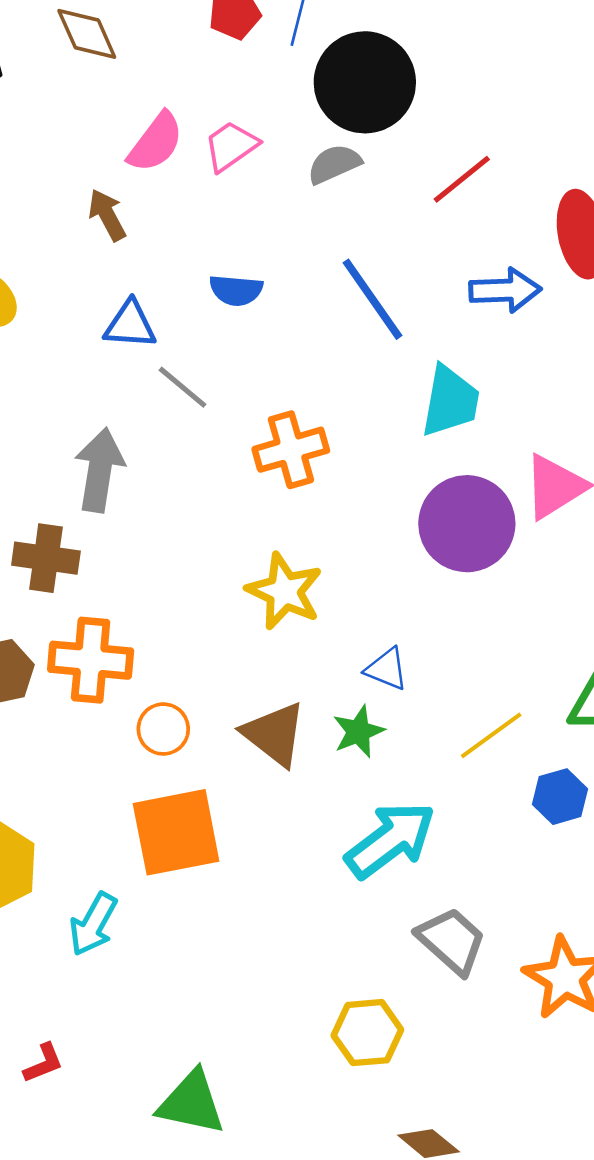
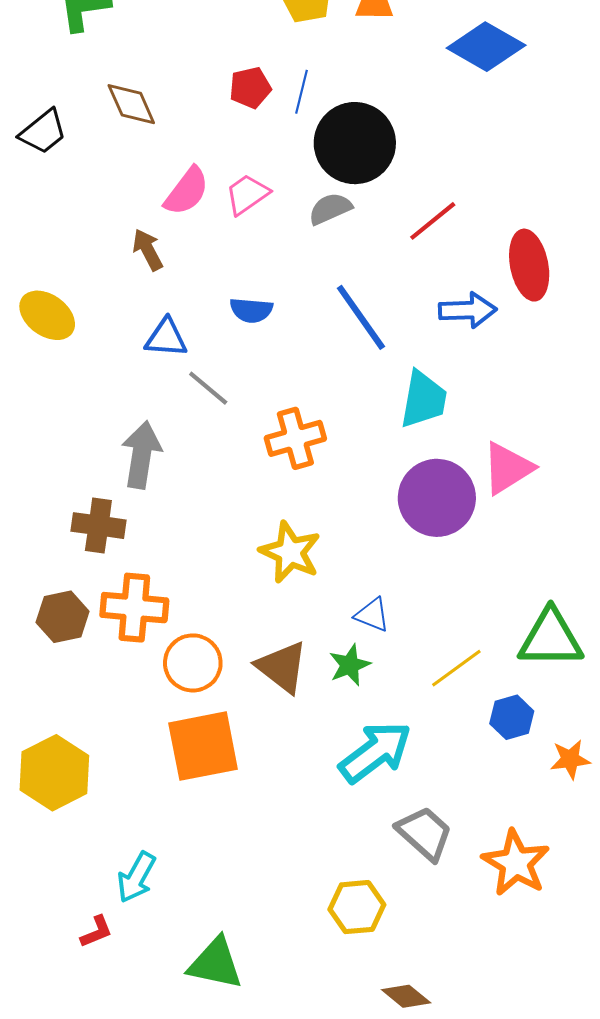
orange circle: (163, 729) -> (193, 663), size x1.4
cyan arrow: (93, 924) -> (136, 877), moved

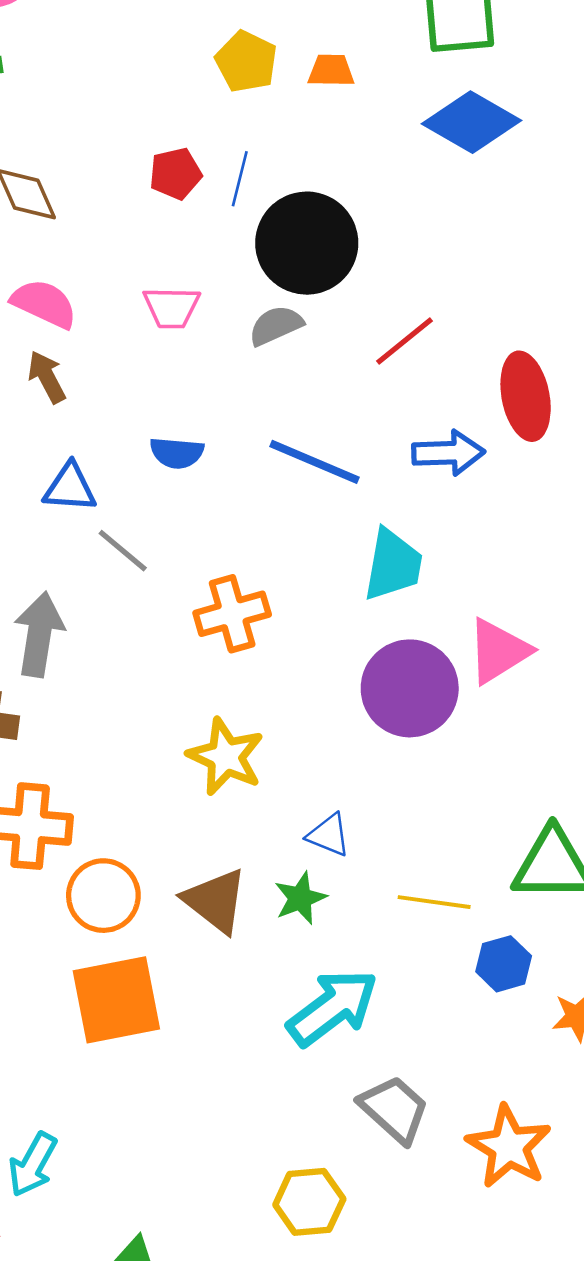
pink semicircle: (187, 191) -> (44, 304), moved, turned -102
pink trapezoid: (247, 194) -> (172, 307), turned -144
blue line: (361, 317) -> (314, 462), turned -32
yellow line: (456, 668) -> (434, 902), turned 44

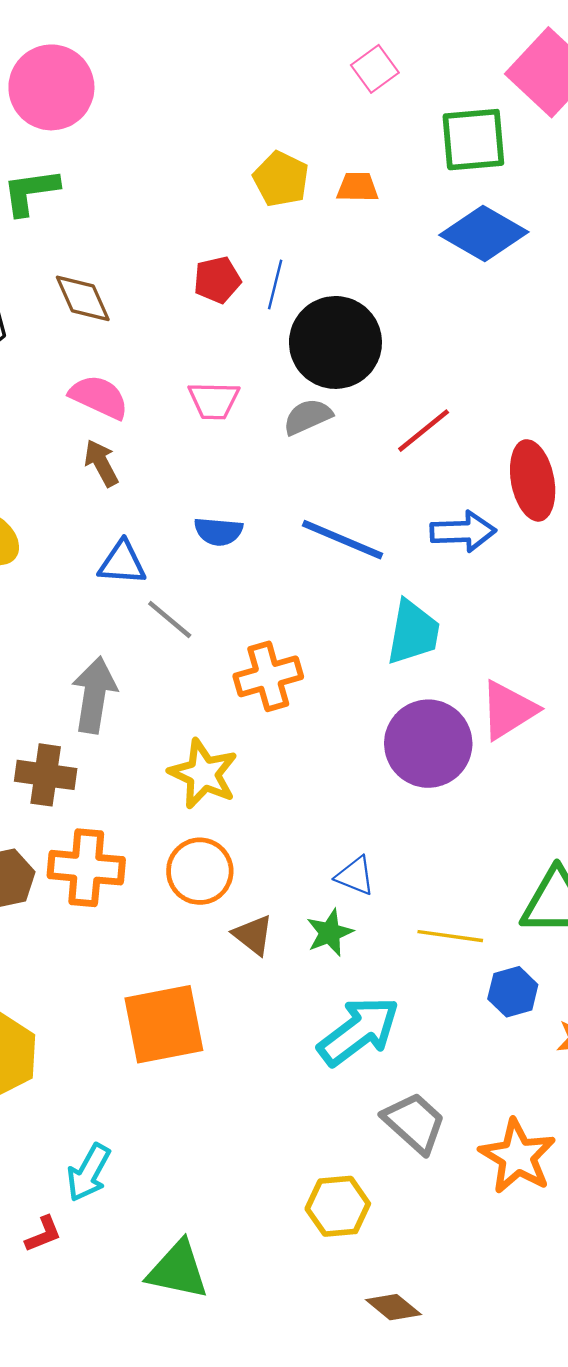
yellow star: (226, 757) -> (203, 774), moved
orange circle: (103, 896) -> (200, 871), moved
brown triangle: (215, 901) -> (253, 935), size x0.7

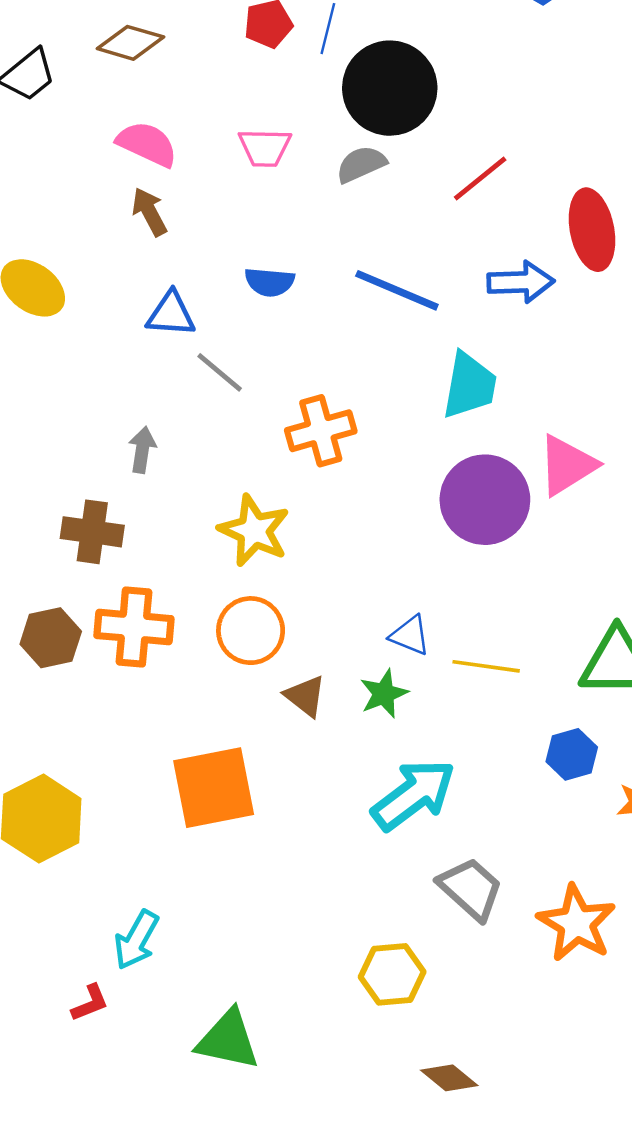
brown diamond: (83, 298) -> (130, 43), turned -50
gray arrow: (94, 695) -> (142, 450), size x0.6
yellow line: (450, 936) -> (486, 666), moved

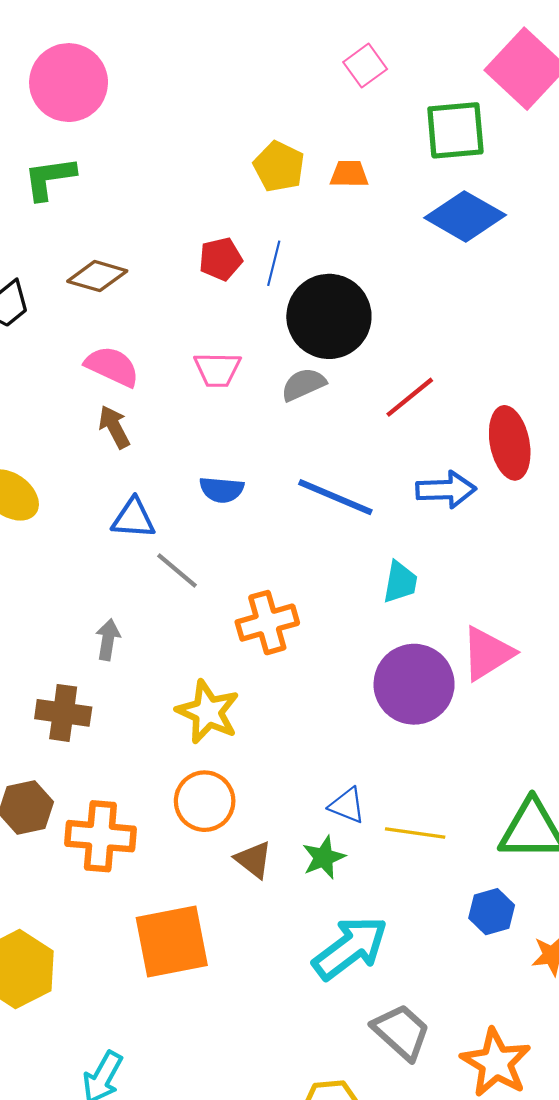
cyan trapezoid: (469, 385) -> (400, 582), size x0.7
orange cross: (134, 627) -> (100, 836), moved

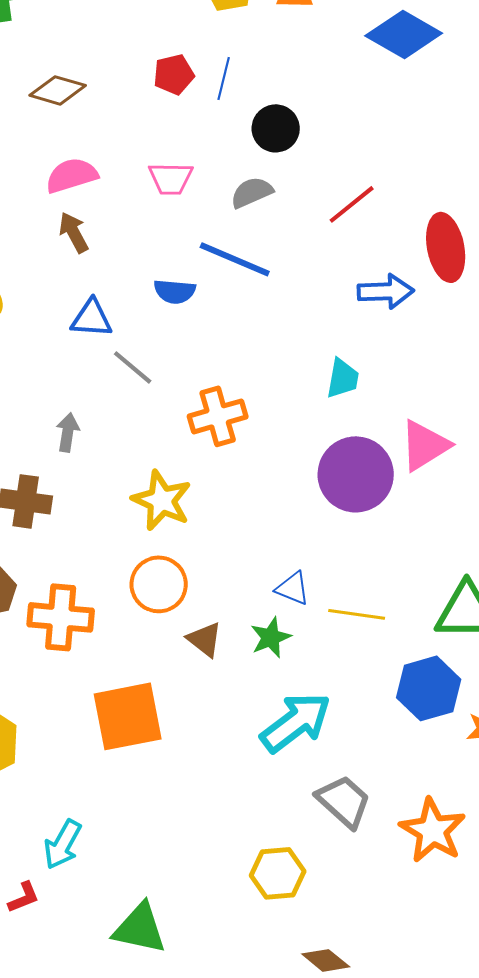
black circle: (329, 316) -> (276, 128), size x0.6
pink semicircle: (112, 366) -> (72, 175), turned -42
blue line: (335, 497) -> (235, 259), moved
blue hexagon: (492, 912) -> (429, 688), size x1.5

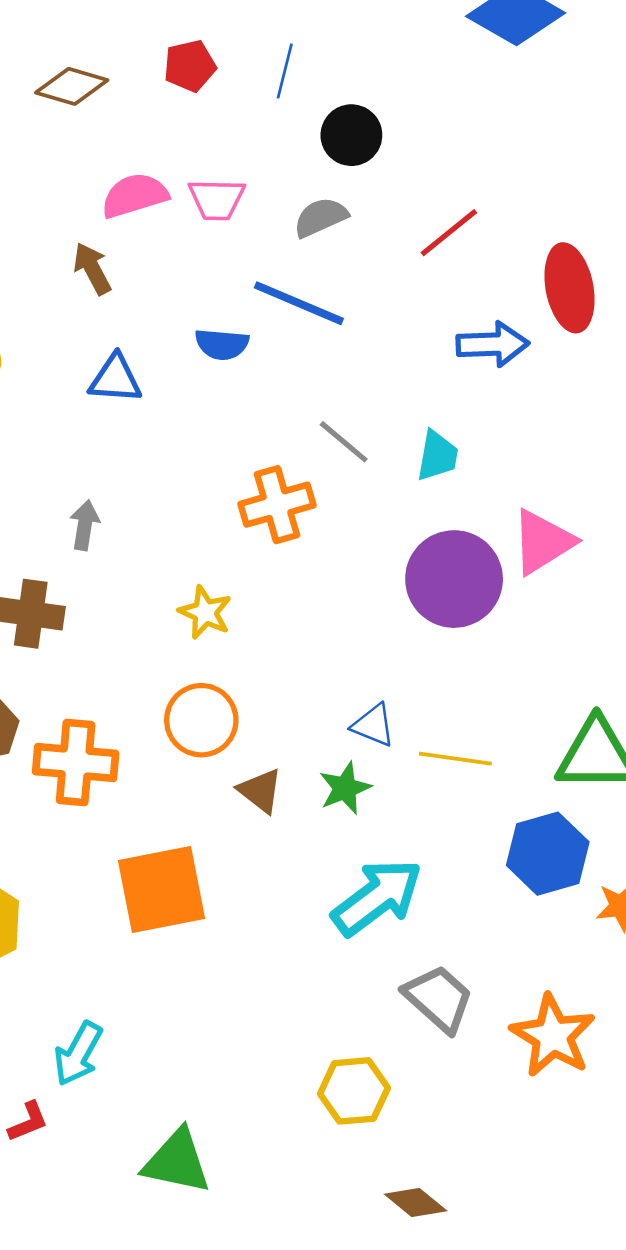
red pentagon: (174, 74) -> (190, 66), moved
pink semicircle: (72, 175) -> (135, 195), moved
gray line: (133, 367) -> (344, 442), moved
yellow star: (162, 500) -> (205, 612), size x0.7

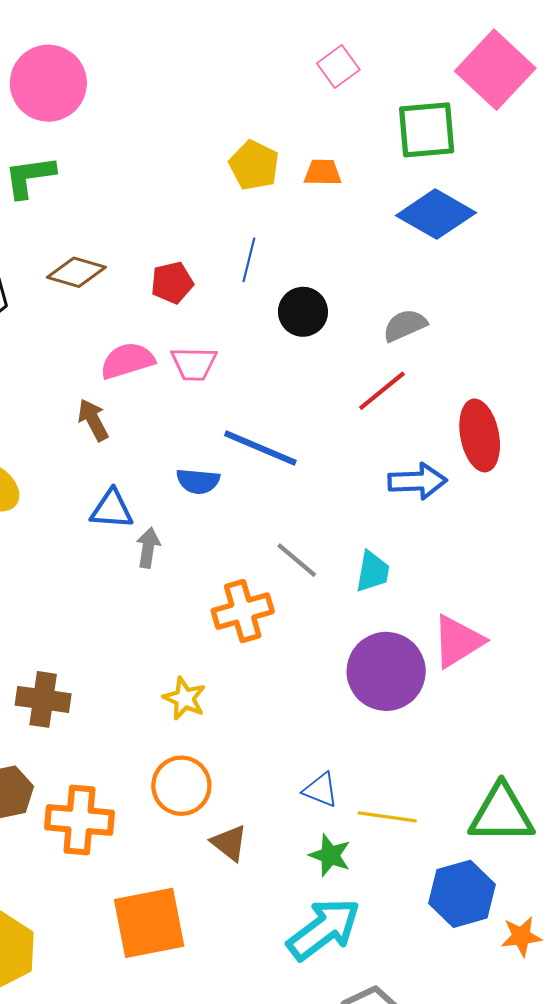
red pentagon: (190, 66) -> (172, 283), moved
gray semicircle: (321, 217) -> (405, 325), moved
gray arrow: (85, 525) -> (148, 548), moved
green star: (345, 788) -> (330, 855), moved, turned -30

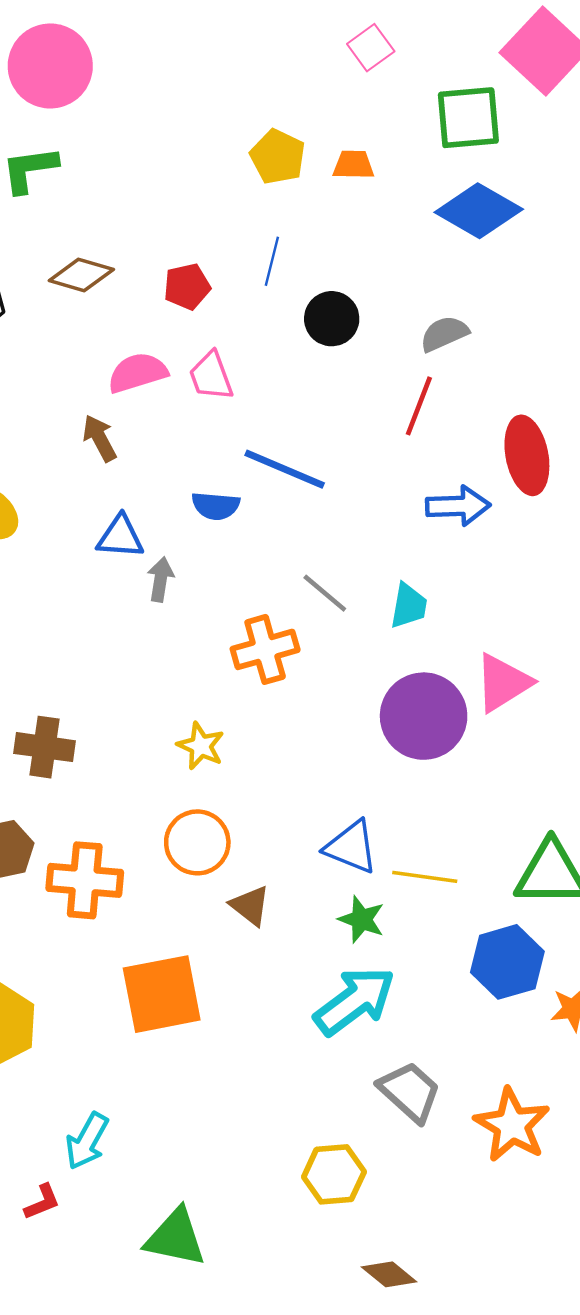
pink trapezoid: (194, 364) -> (211, 376), turned 69
red line: (382, 391) -> (419, 406), turned -30
blue triangle: (321, 790) -> (351, 847), size x1.4

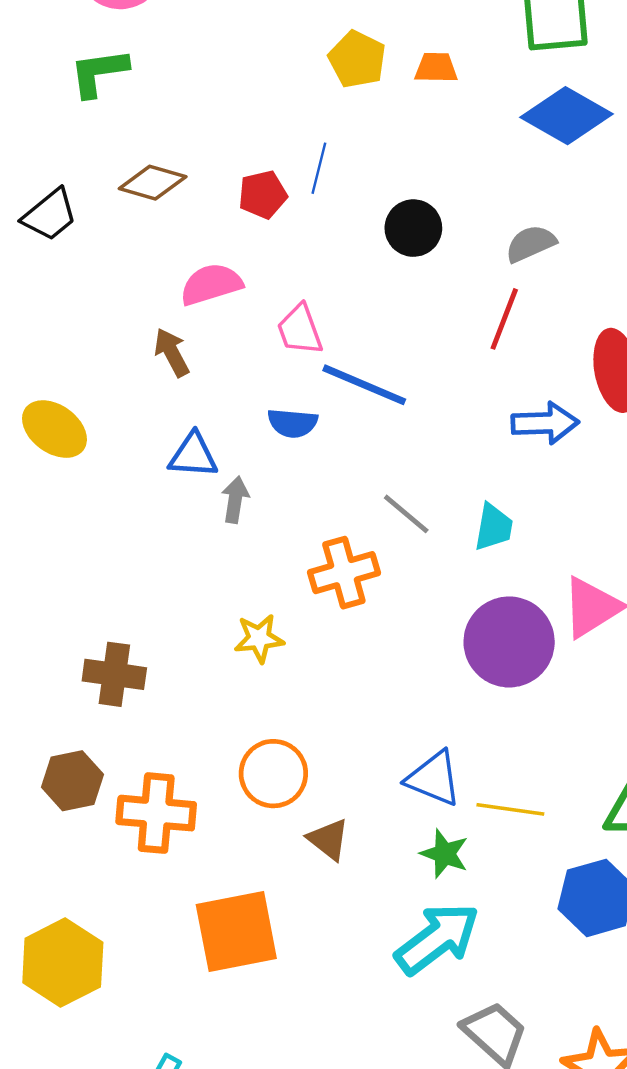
blue line: (272, 261) -> (319, 168), moved
pink trapezoid: (211, 376) -> (300, 330), moved
yellow star: (201, 746) -> (259, 638), moved, turned -30

